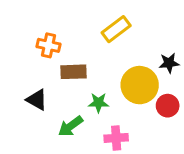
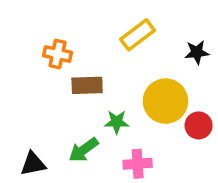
black star: (169, 63) -> (197, 52), moved
black triangle: (37, 100) -> (33, 164), moved, turned -40

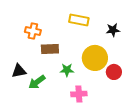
yellow rectangle: (138, 35) -> (79, 20), turned 48
green arrow: (84, 150) -> (37, 82), moved
black triangle: (33, 164) -> (19, 71), moved

